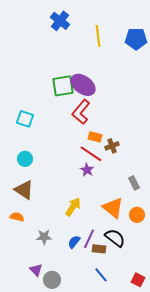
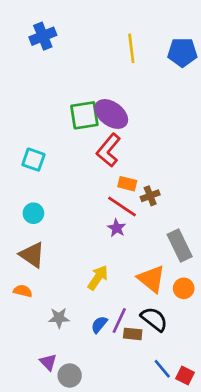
blue cross: (60, 21) -> (43, 36), moved, turned 30
gray rectangle: (134, 183) -> (180, 245), size x1.6
blue line: (101, 275) -> (162, 369), moved

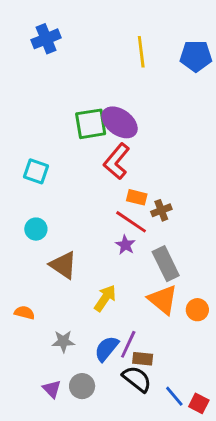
gray rectangle: (180, 245) -> (166, 264), moved
brown triangle: (32, 255) -> (63, 265), moved
black semicircle: (154, 319) -> (137, 379), moved
blue semicircle: (99, 325) -> (107, 349), size x1.4
gray circle: (70, 376) -> (82, 386), moved

